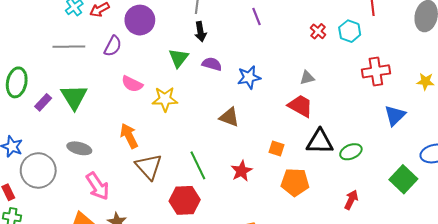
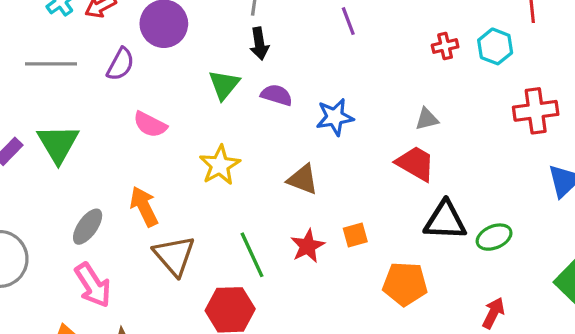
red cross: (318, 31) -> (445, 46), turned 35
yellow star: (165, 99) -> (220, 165), moved, turned -30
gray ellipse: (79, 148) -> (88, 227), moved, turned -70
orange square: (276, 148) -> (355, 235), moved, turned -35
red star: (241, 171) -> (308, 246), moved

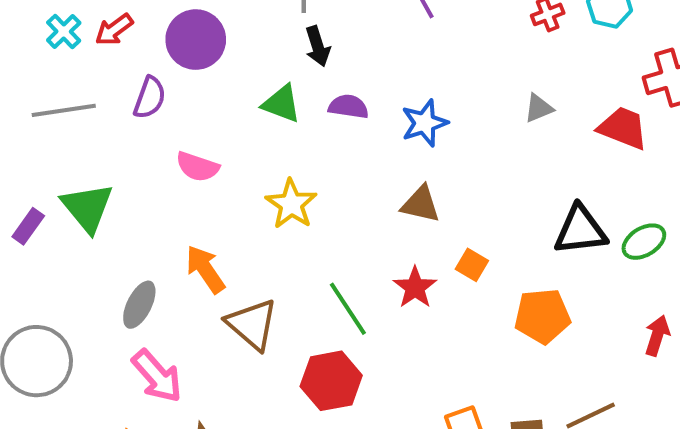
green triangle: (224, 85) -> (282, 104), turned -40
red trapezoid: (415, 163) -> (623, 128), moved
brown triangle: (303, 179) -> (421, 204), moved
orange square: (355, 235) -> (472, 265), turned -35

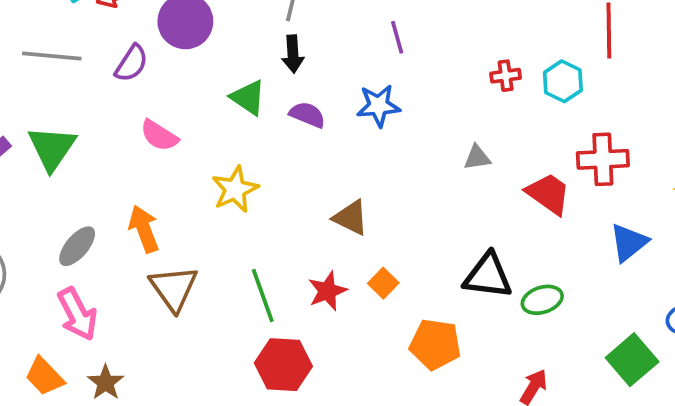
blue star: (425, 123) -> (378, 106), moved
red hexagon: (331, 381) -> (283, 365), moved

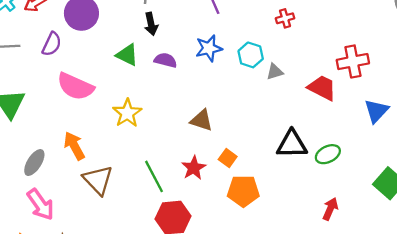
cyan hexagon: (563, 81) -> (251, 55), moved
pink semicircle: (159, 136) -> (75, 86), size x1.5
orange pentagon: (435, 344) -> (243, 191), moved

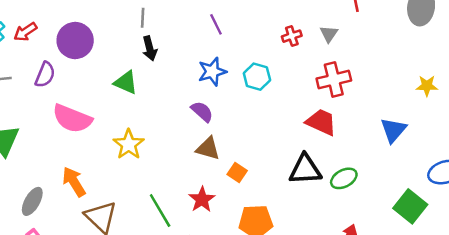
purple semicircle: (166, 60) -> (202, 111), moved, turned 30
red cross: (353, 62) -> (334, 80), moved
gray triangle: (275, 72) -> (329, 34), moved, turned -36
red trapezoid: (322, 88) -> (321, 122), moved
orange square: (228, 158) -> (237, 173), moved

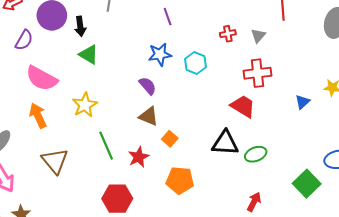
black arrow: (150, 48) -> (80, 26), moved
blue triangle: (393, 130) -> (302, 102), moved, size x0.7
orange arrow: (74, 182) -> (38, 116), moved
green line: (160, 210) -> (106, 146), moved

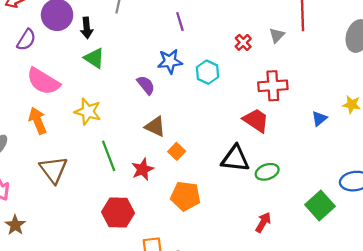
red cross: (228, 34) -> (243, 42), turned -35
gray triangle: (258, 36) -> (277, 35), moved
purple semicircle: (148, 86) -> (146, 85), moved
yellow star: (85, 105) -> (88, 112), turned -30

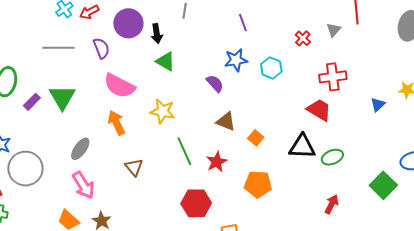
purple semicircle: (26, 40) -> (101, 48), turned -50
orange square: (177, 151) -> (256, 138), moved
brown triangle: (53, 170) -> (134, 167), size x0.7

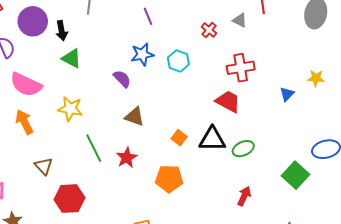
gray triangle: (334, 30) -> (240, 20), turned -42
orange square: (256, 138) -> (179, 138), moved
red hexagon: (196, 203) -> (69, 199), moved

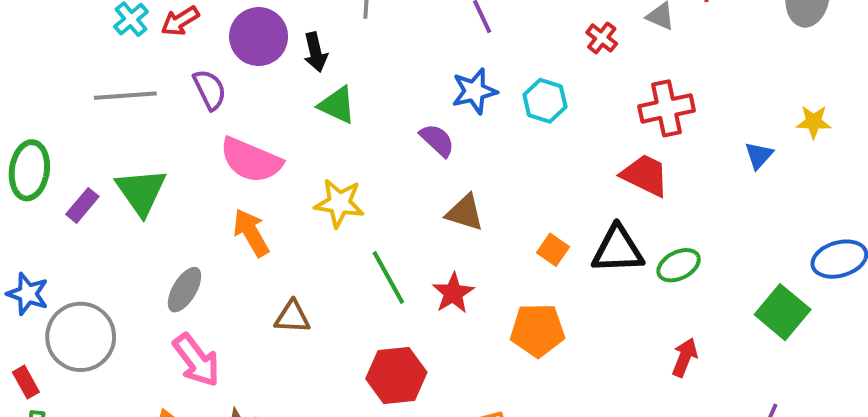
brown triangle: (44, 166) -> (292, 317), turned -42
red hexagon: (69, 199) -> (396, 376), moved

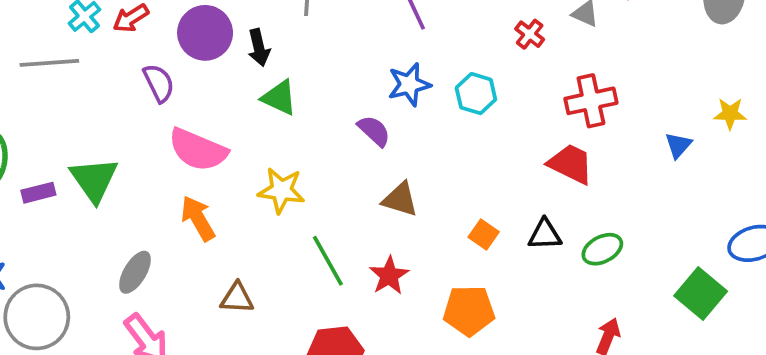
gray line: (125, 96) -> (49, 63), moved
purple rectangle: (82, 205) -> (38, 193), turned 36
black triangle: (618, 250) -> (545, 234), size x0.7

